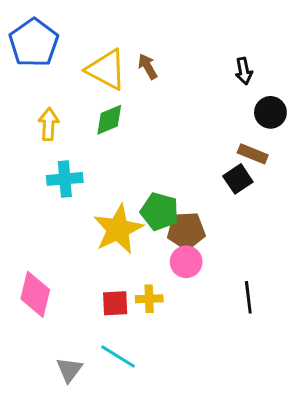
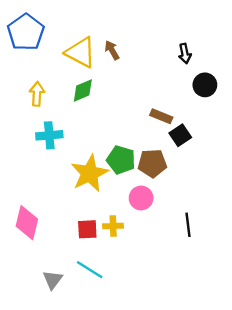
brown rectangle: (253, 154) -> (161, 116), moved
brown pentagon: (186, 231) -> (152, 163), moved

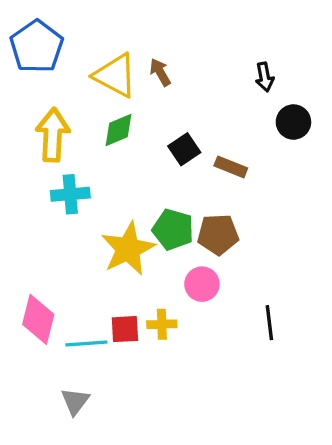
yellow arrow: (37, 94) -> (53, 135), size x1.5
black square: (180, 135) -> (184, 149), moved
cyan line: (90, 270) -> (86, 344), moved, turned -36

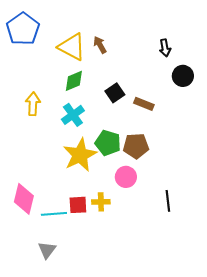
yellow arrow: (53, 135) -> (33, 104), moved, size x0.7
cyan cross: (70, 194) -> (73, 115), moved, turned -30

